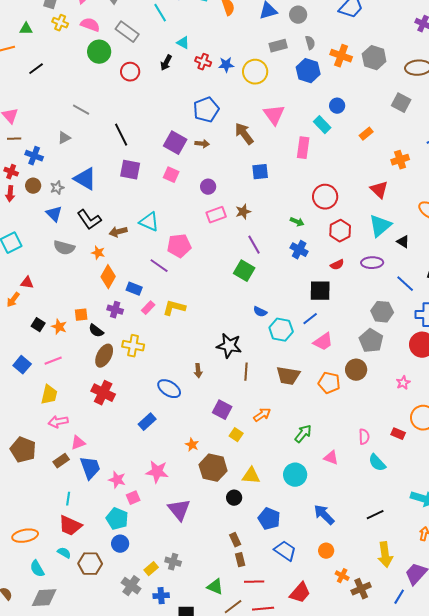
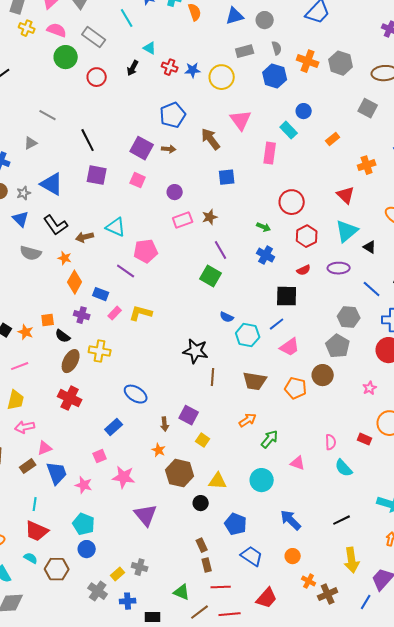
brown arrow: (198, 371) -> (165, 424), moved
orange arrow: (262, 415) -> (248, 420), moved
pink square: (133, 498) -> (100, 456), moved

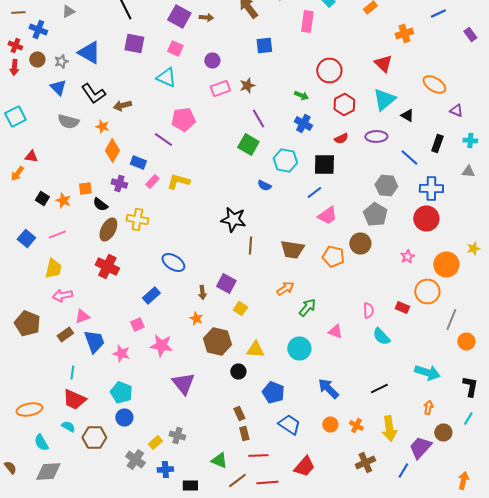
cyan triangle: (116, 227) -> (166, 78), moved
cyan hexagon: (248, 335) -> (285, 160), moved
orange cross: (309, 581) -> (356, 426), moved

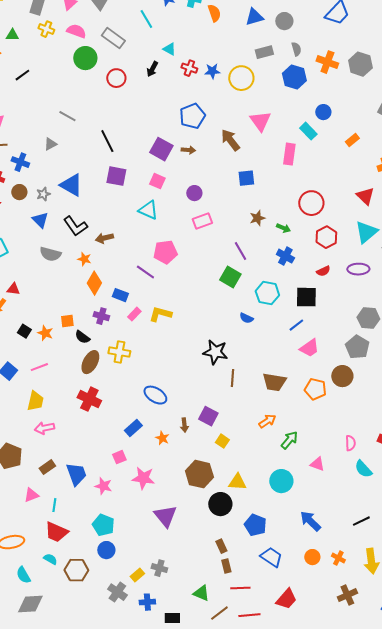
brown star: (247, 86) -> (257, 218), moved
pink triangle: (82, 316) -> (31, 495), moved
orange star: (196, 318) -> (162, 438), moved
black circle: (238, 372) -> (220, 504), size x1.5

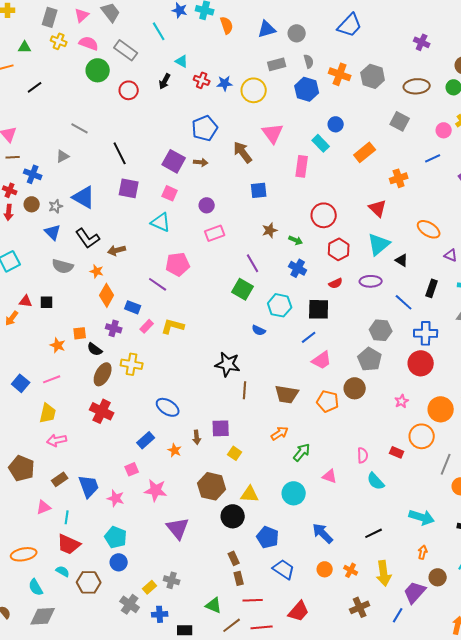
orange rectangle: (352, 140) -> (365, 152), size x1.5
black square: (24, 331) -> (47, 302), moved, turned -32
purple square: (208, 416) -> (221, 428), turned -30

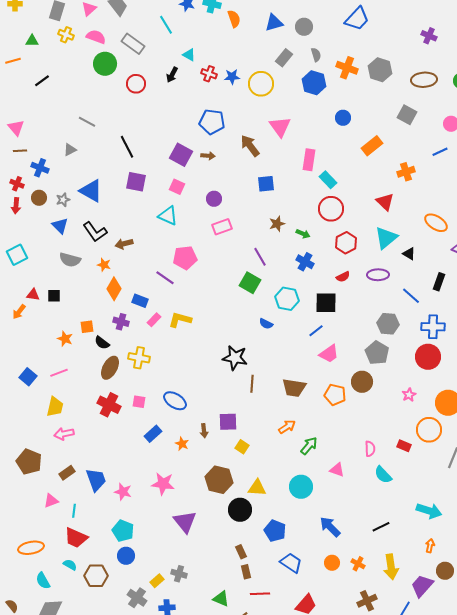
gray rectangle: (277, 64) -> (284, 58), turned -36
blue pentagon: (205, 128) -> (212, 122), turned 30
cyan rectangle: (321, 143) -> (328, 180), moved
pink square: (132, 469) -> (139, 402), moved, turned 32

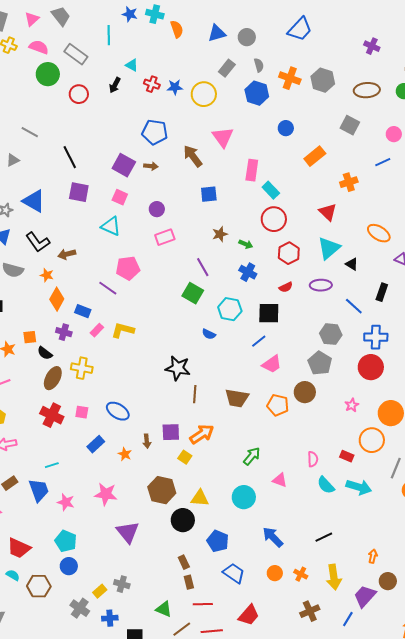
cyan line: (166, 25) -> (109, 35), turned 30
orange arrow: (287, 427) -> (202, 434), moved, size x1.4
cyan line: (74, 511) -> (52, 465), moved, turned 64
cyan arrow: (429, 511) -> (359, 487), moved

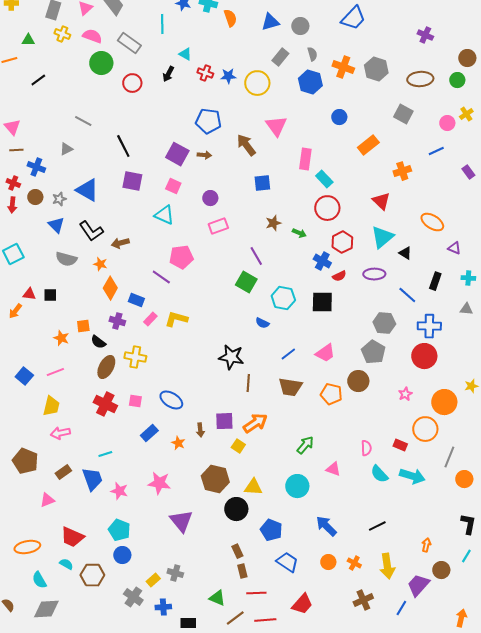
blue cross: (248, 272) -> (322, 261), moved
blue line: (259, 341) -> (288, 354), moved

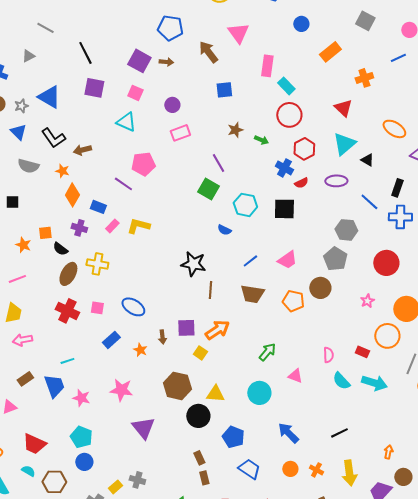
blue cross: (429, 326) -> (400, 217), moved

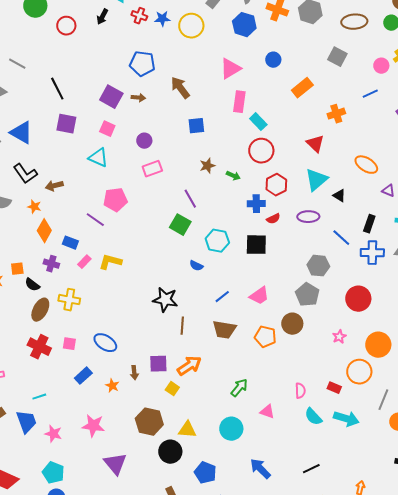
pink triangle: (238, 33) -> (230, 69), moved, turned 35
blue cross: (284, 168) -> (256, 204), turned -30

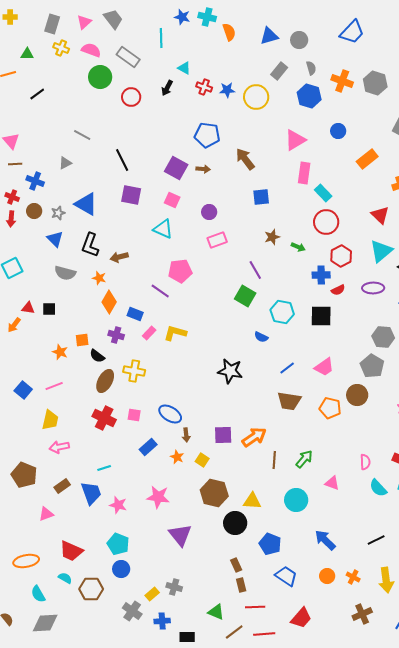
black L-shape: (25, 174) -> (90, 245), turned 55
brown line: (182, 326) -> (274, 460), moved
brown arrow: (134, 373) -> (186, 435), moved
yellow square: (172, 389) -> (202, 460), moved

